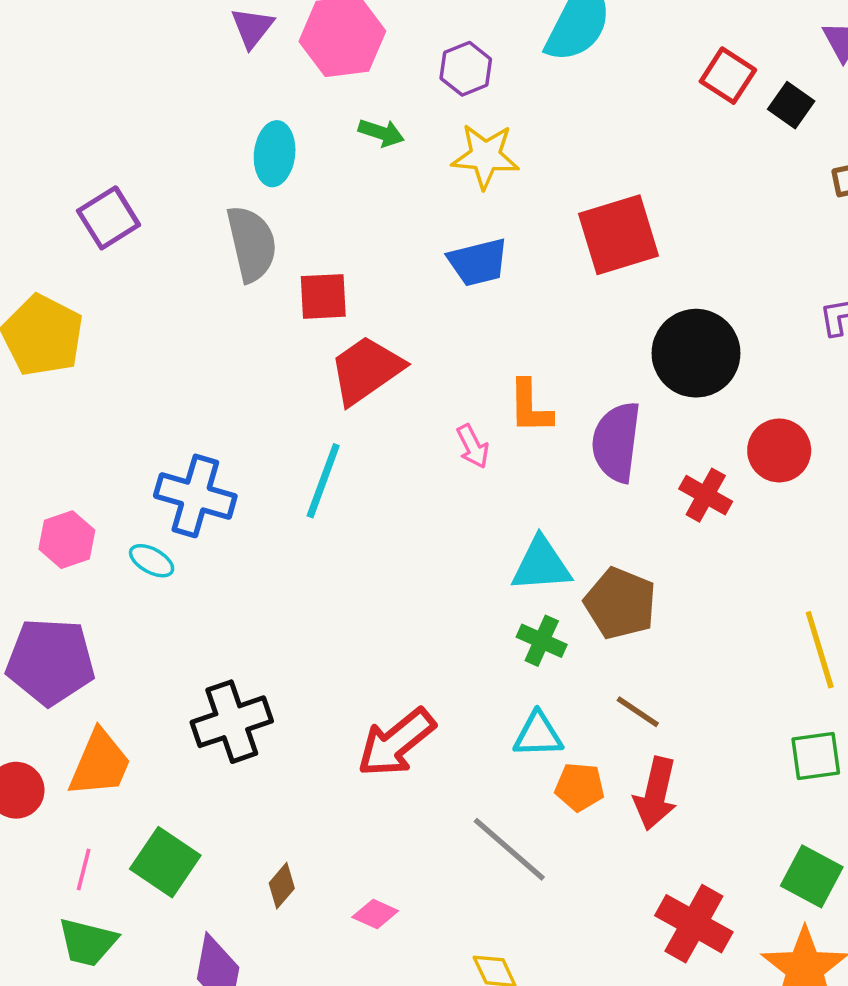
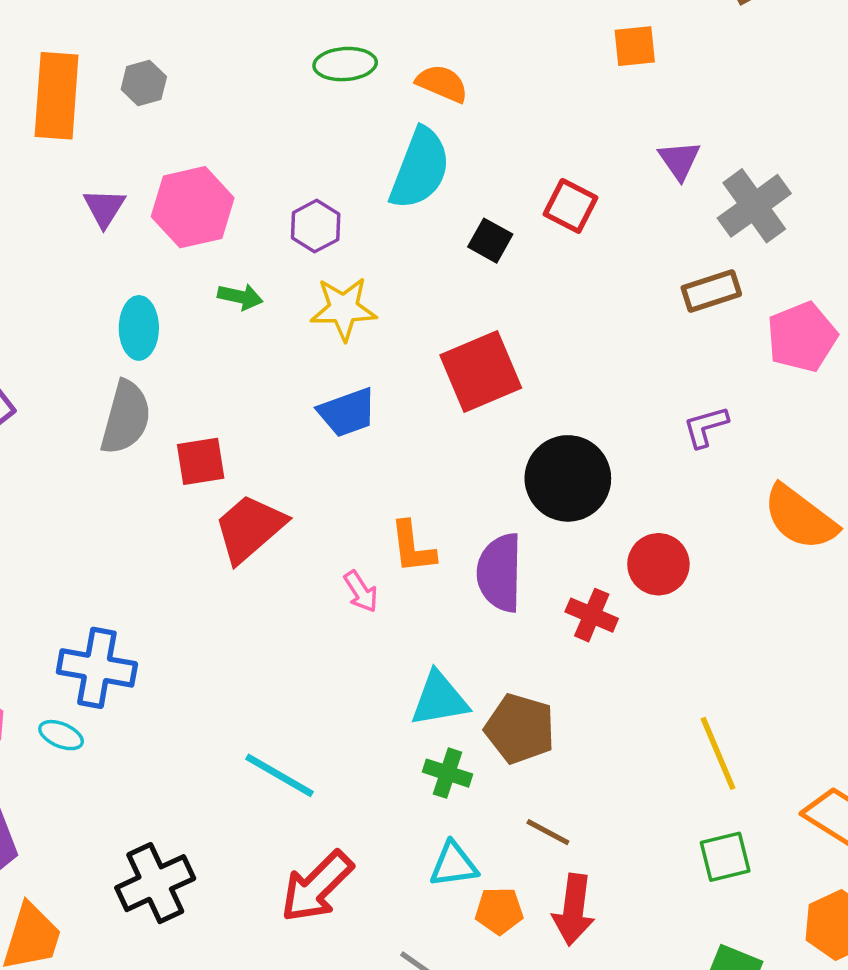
black square: (791, 105) -> (490, 241), moved
gray semicircle: (252, 244) -> (126, 417), turned 34
cyan line: (323, 481) -> (279, 775), moved, turned -74

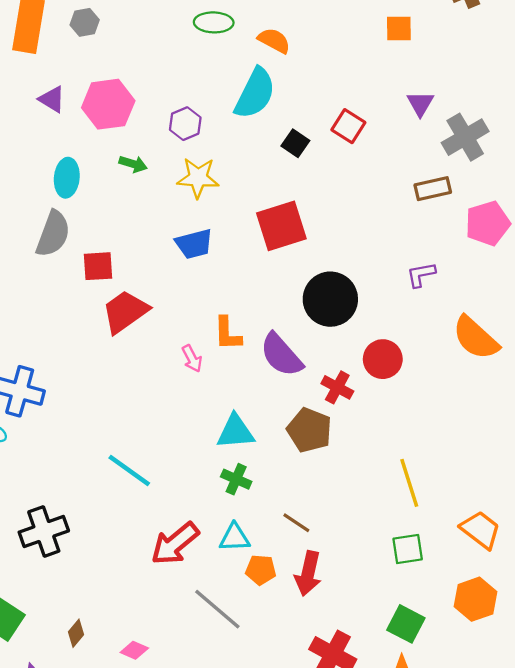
purple triangle: (104, 208) -> (52, 99), turned -36
purple semicircle: (500, 573) -> (281, 355), turned -48
brown pentagon: (520, 729) -> (309, 430), moved
red arrow: (317, 887) -> (175, 544), moved

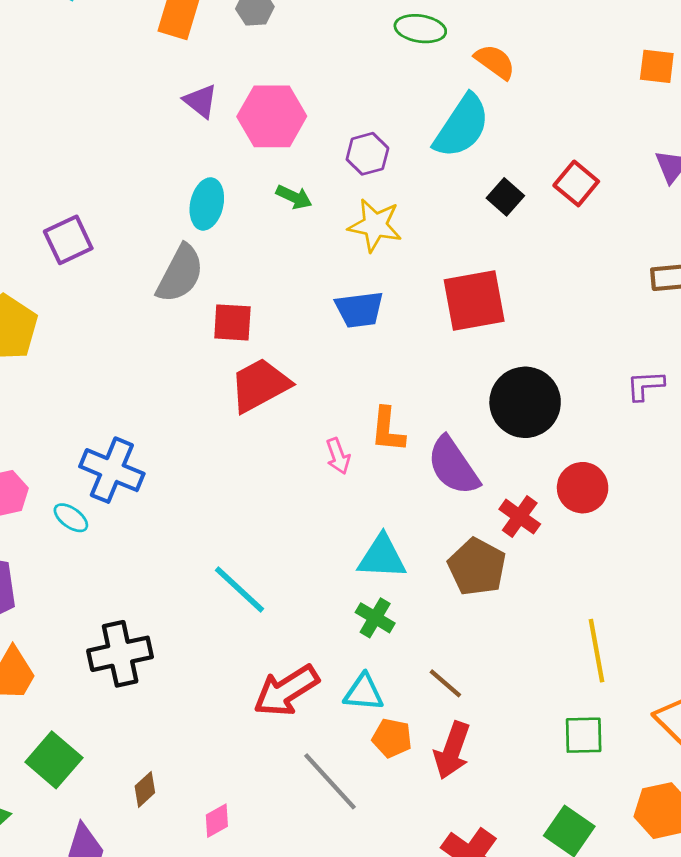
pink diamond: (134, 650) -> (217, 821), turned -60

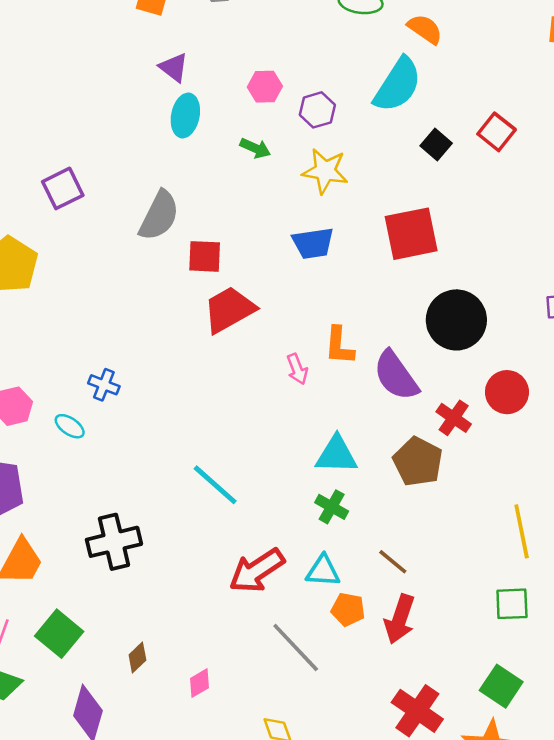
pink hexagon: (272, 116) -> (265, 87), moved, size x0.6
cyan ellipse: (207, 204) -> (185, 115), moved
blue cross: (112, 470) -> (104, 385), size x0.6

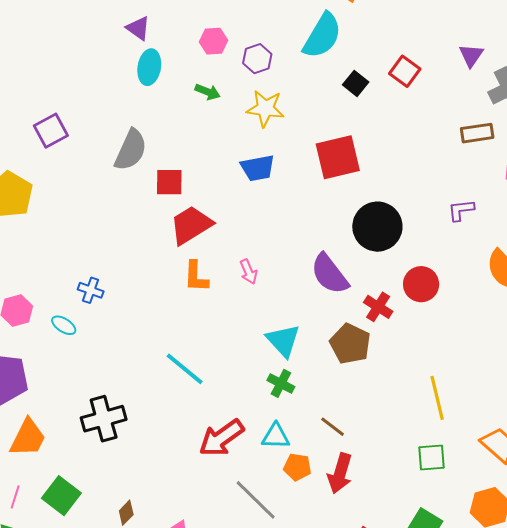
orange L-shape: (339, 346) -> (196, 276), moved
cyan triangle: (336, 455) -> (283, 341), turned 48

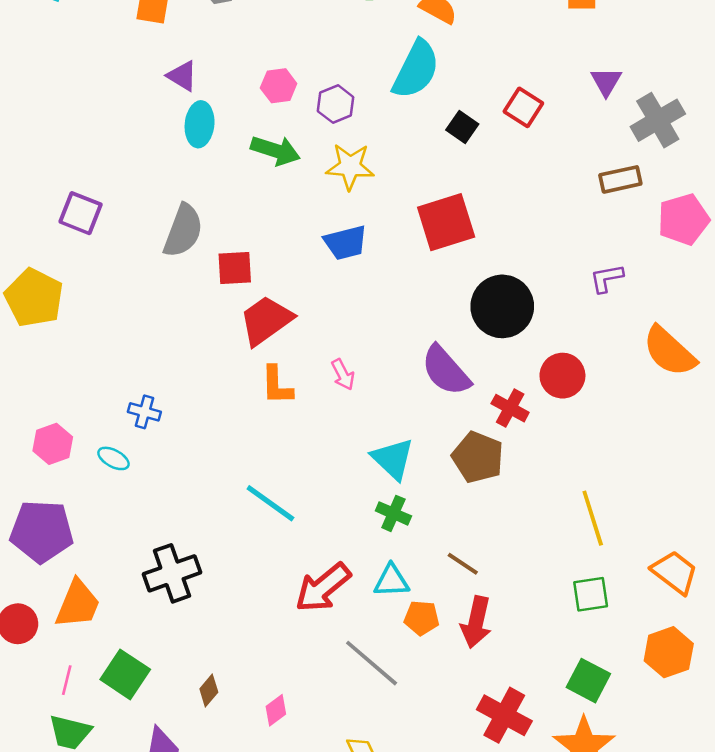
green arrow: (207, 92) -> (275, 150), size x1.5
purple square: (51, 131) -> (81, 213), turned -36

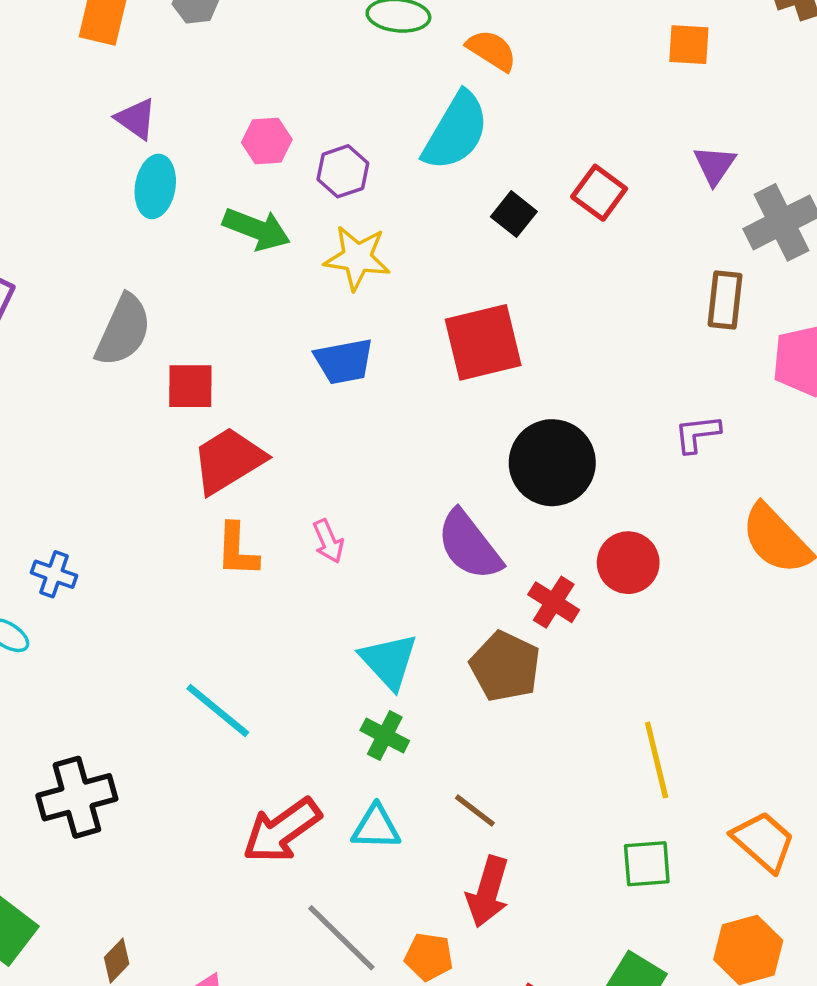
brown rectangle: (620, 179) -> (725, 300), turned -75
orange pentagon: (422, 618) -> (429, 957), moved

